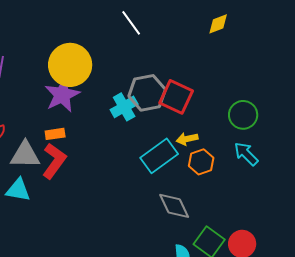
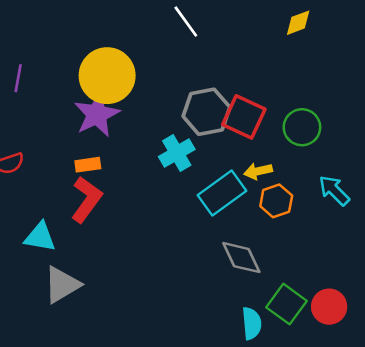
cyan cross: (124, 107) -> (177, 153), moved
green circle: (243, 115) -> (302, 127), moved
gray triangle: (25, 155) -> (62, 285), moved, turned -32

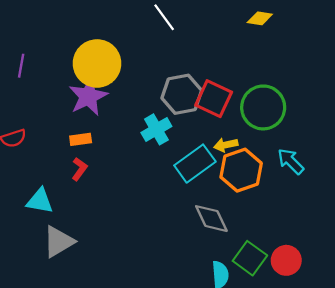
yellow diamond: (298, 23) -> (260, 18), turned 30
green circle: (302, 127) -> (263, 107), size x1.4
red L-shape: (86, 200) -> (79, 169), size x0.6
orange hexagon: (276, 201) -> (241, 170), size x1.5

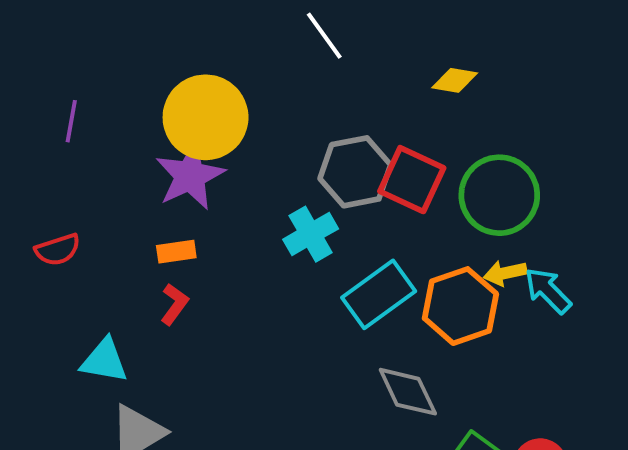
yellow diamond: (260, 18) -> (455, 80), moved
yellow arrow: (226, 145) -> (505, 273), moved

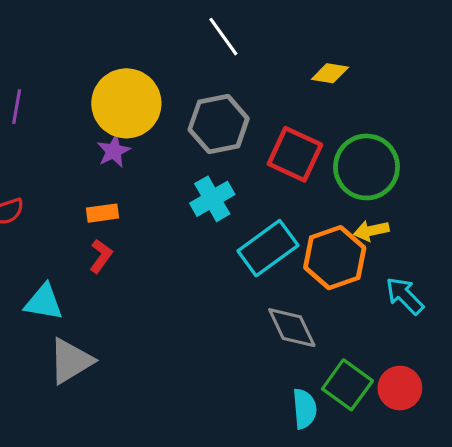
gray hexagon: (355, 172) -> (219, 124), moved
purple star: (190, 176) -> (114, 151), size x0.6
cyan arrow: (548, 291) -> (405, 296), moved

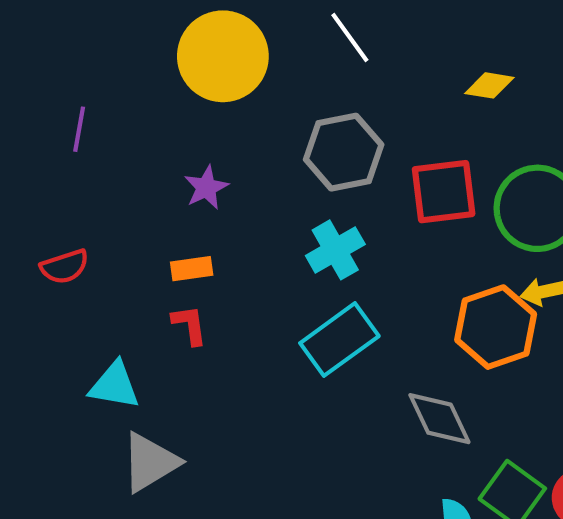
yellow circle: (126, 103) -> (223, 56), moved
red square: (295, 154) -> (444, 192), turned -32
cyan rectangle: (268, 248) -> (339, 340), moved
red L-shape: (101, 256) -> (190, 325), turned -44

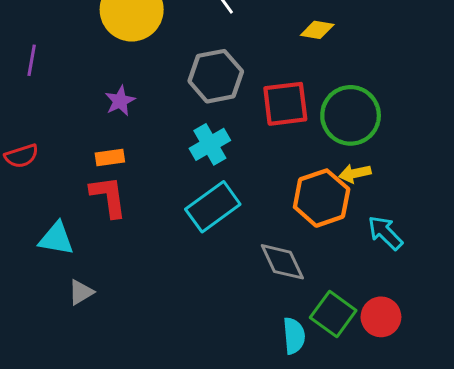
red L-shape: (190, 325) -> (108, 197), size x1.5
gray triangle: (150, 462) -> (81, 292), size x0.6

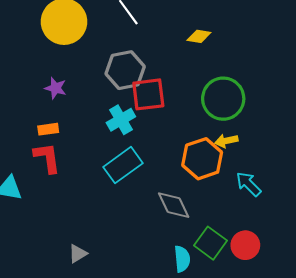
purple star: (120, 101) -> (56, 88), turned -30
red square: (285, 104) -> (148, 94), moved
gray triangle: (81, 292) -> (78, 254), moved

